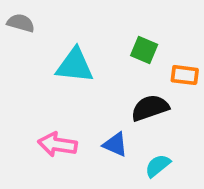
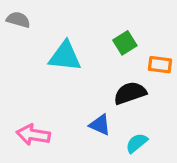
green square: (144, 50) -> (125, 43), turned 35
pink arrow: (57, 144) -> (33, 135), moved

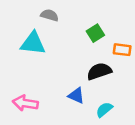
gray semicircle: (18, 20) -> (50, 15), moved
cyan triangle: (65, 56) -> (33, 43), moved

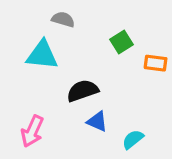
black semicircle: (99, 71) -> (83, 91), moved
pink arrow: (25, 103) -> (32, 131), turned -75

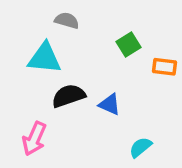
black semicircle: (83, 91) -> (69, 96), moved
blue triangle: (97, 122) -> (110, 104), moved

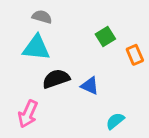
gray semicircle: (67, 20) -> (42, 17), moved
orange rectangle: (164, 67) -> (135, 55), turned 60

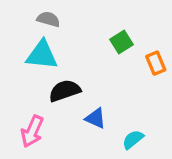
blue triangle: (90, 86) -> (96, 118), moved

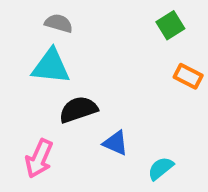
green square: (122, 42) -> (170, 25), moved
orange rectangle: (156, 63) -> (188, 76), turned -40

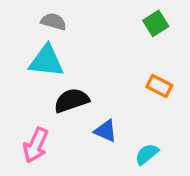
orange rectangle: (188, 76) -> (159, 86), moved

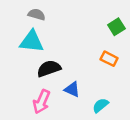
green square: (156, 23) -> (116, 27), moved
pink arrow: (36, 145) -> (42, 102), moved

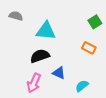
gray semicircle: (37, 14) -> (16, 16), moved
cyan triangle: (32, 41) -> (46, 31), moved

